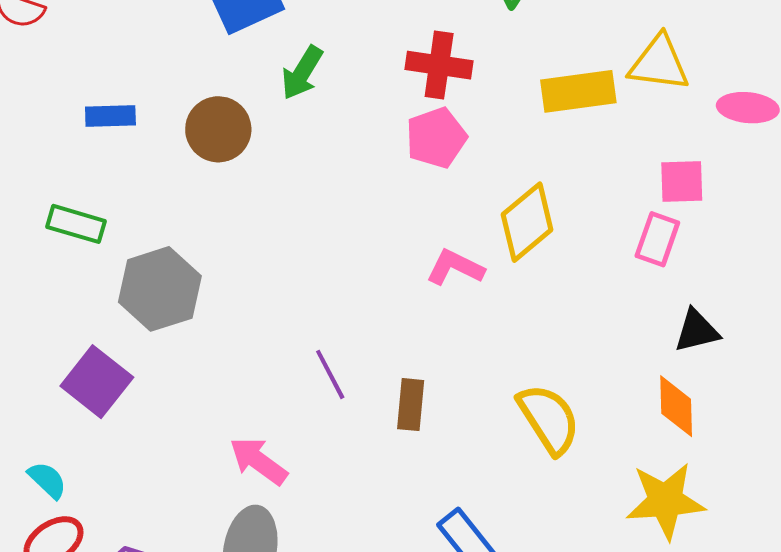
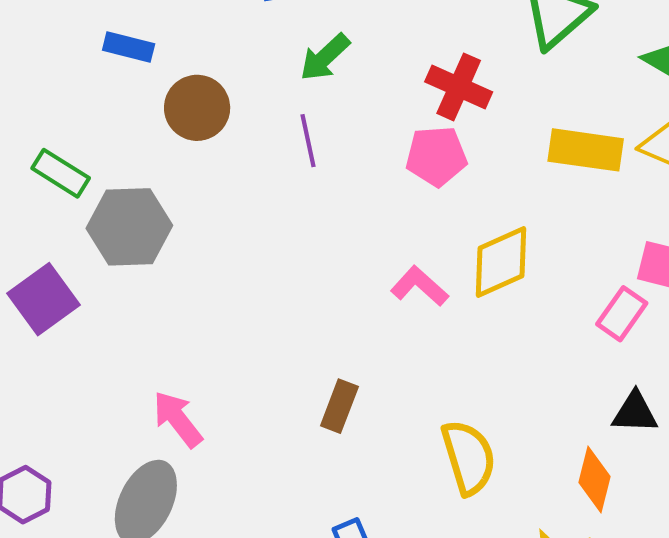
brown circle: (218, 129) -> (197, 108), moved
green rectangle: (76, 224) -> (61, 173), moved
purple line: (330, 374) -> (308, 141), moved

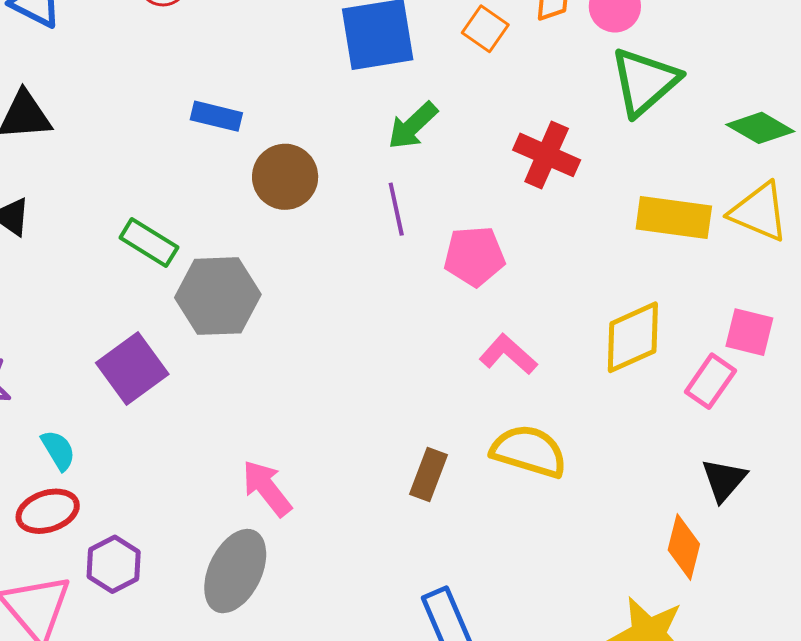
pink pentagon: (436, 156) -> (474, 256), moved
yellow diamond: (501, 262) -> (633, 337), moved
black triangle: (635, 412) -> (724, 480), turned -51
yellow semicircle: (469, 457) -> (529, 451), moved, turned -56

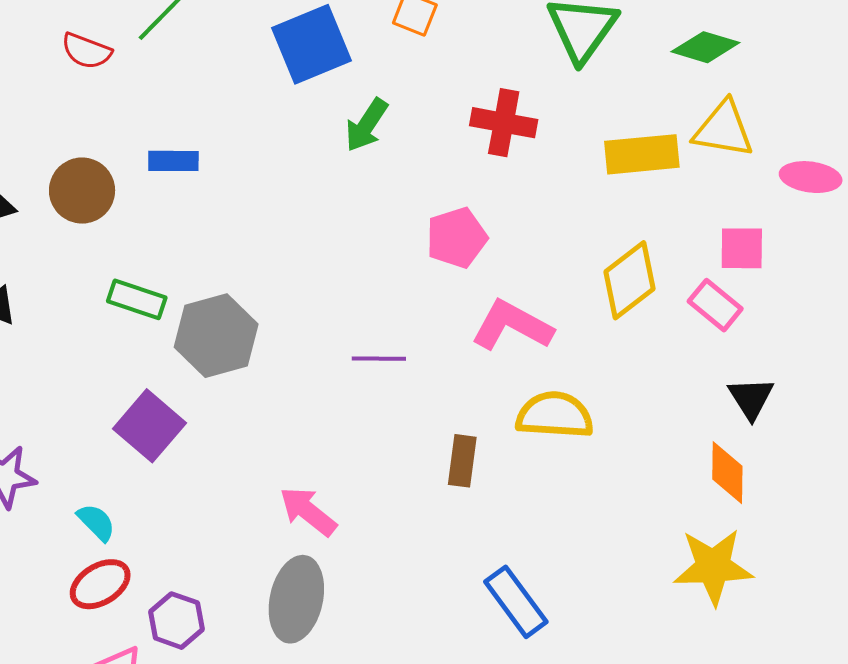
brown circle: (285, 177) -> (82, 191), moved
purple line: (396, 209) -> (379, 359), moved, turned -64
pink L-shape: (508, 354) -> (512, 326), size x1.4
pink rectangle: (710, 381) -> (715, 305), turned -72

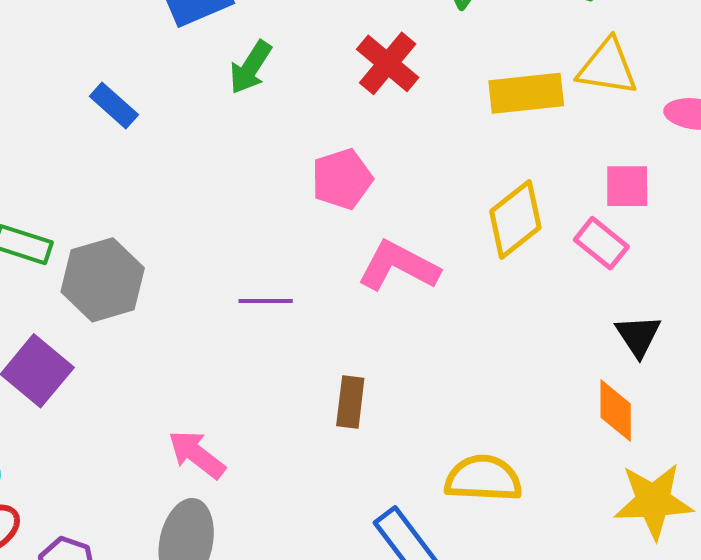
red cross: (504, 123) -> (388, 63), turned 30
blue rectangle: (173, 161) -> (114, 105), moved, turned 42
yellow semicircle: (555, 415) -> (483, 478), moved
yellow star: (713, 567) -> (653, 501), moved

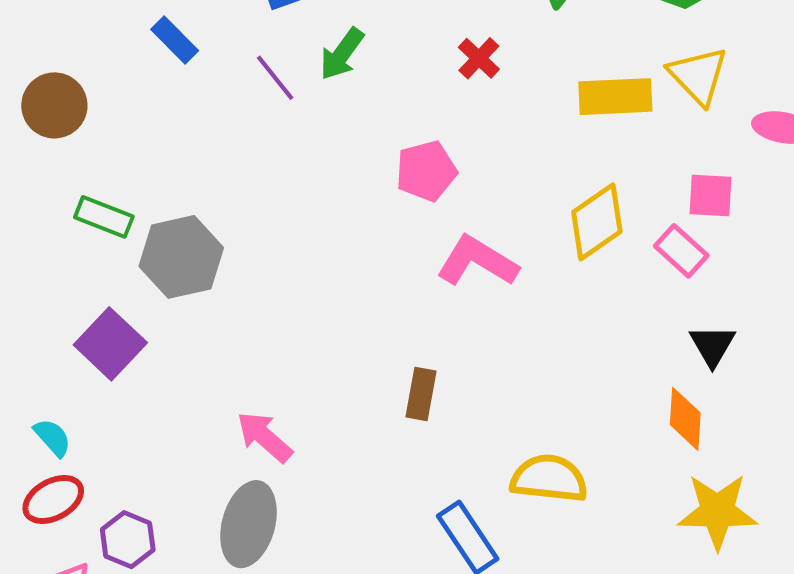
red cross: (388, 63) -> (479, 58), size x0.7
yellow triangle: (607, 67) -> (698, 76), turned 34
blue rectangle: (114, 105) -> (175, 40), moved
purple line: (266, 301) -> (275, 78), moved, turned 48

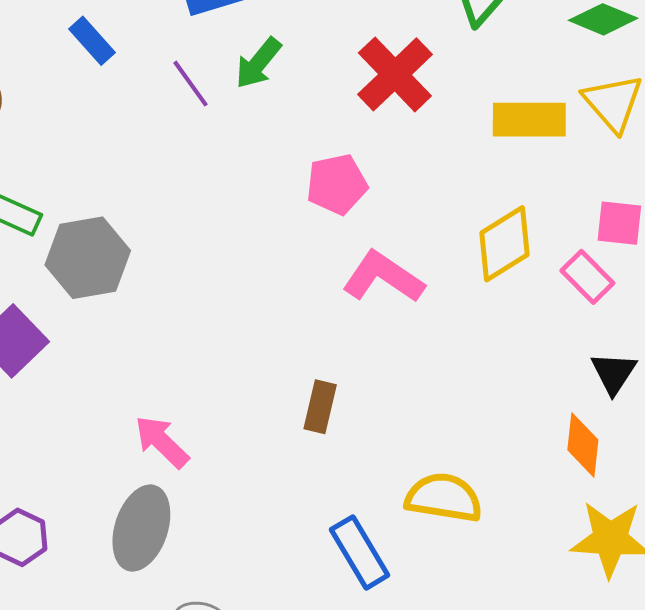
red cross: (479, 58) -> (395, 74), size x1.8

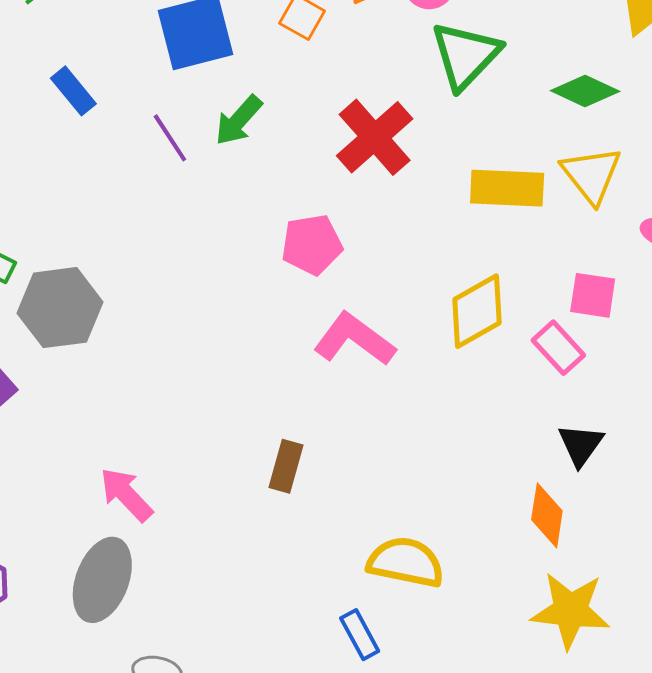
blue rectangle: (360, 552) -> (360, 635), moved, size x0.7

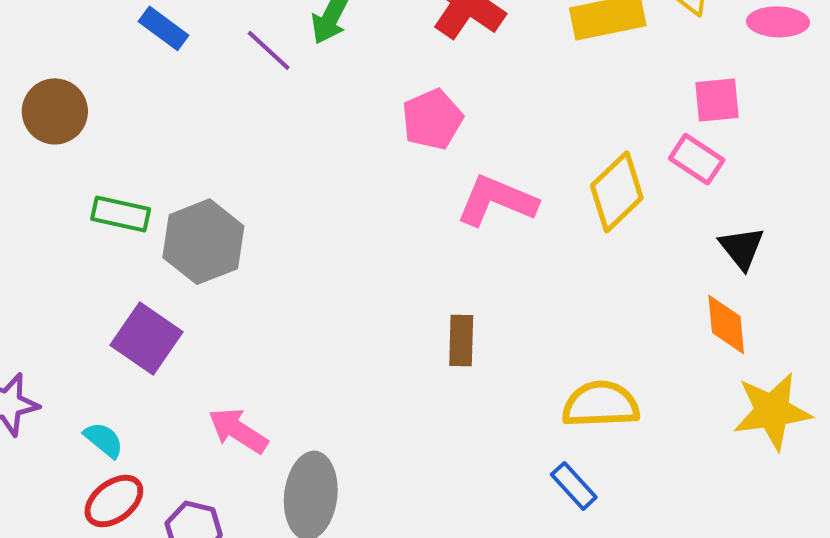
yellow diamond: (477, 311) -> (617, 192), moved
pink arrow: (126, 495) -> (238, 431), moved

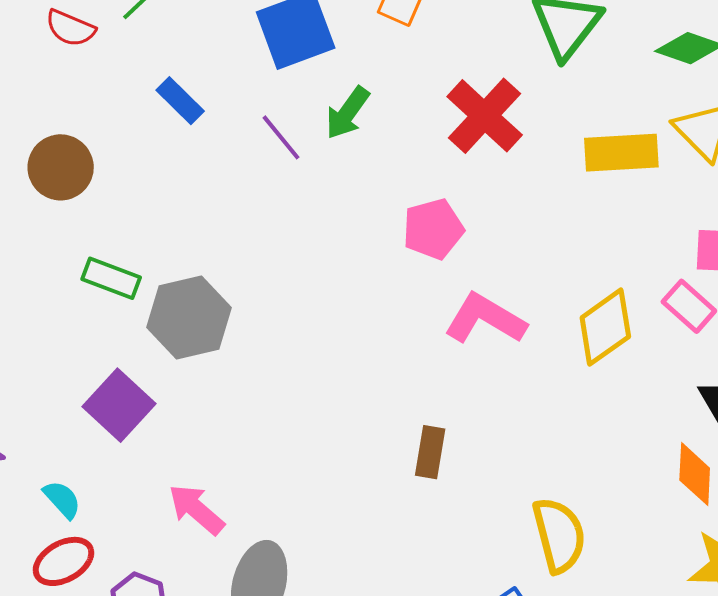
yellow semicircle: (601, 404) -> (559, 535), turned 70

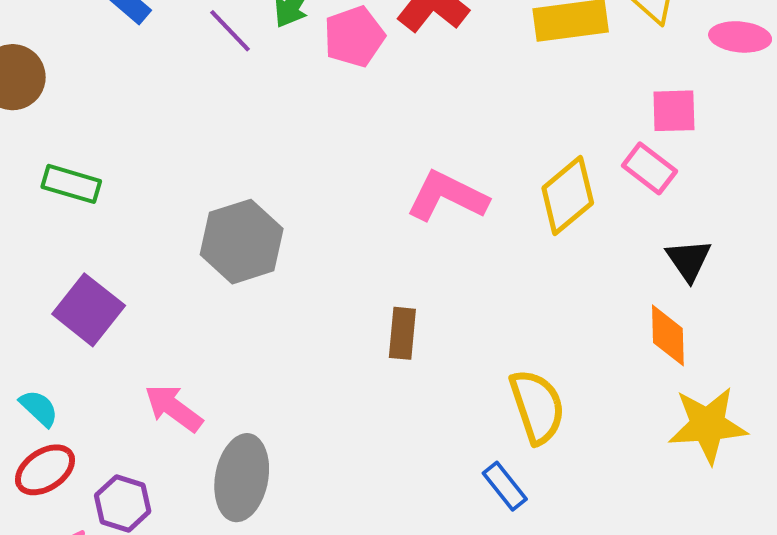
pink pentagon: (433, 229) -> (354, 37), moved
gray hexagon: (189, 318) -> (242, 242), moved

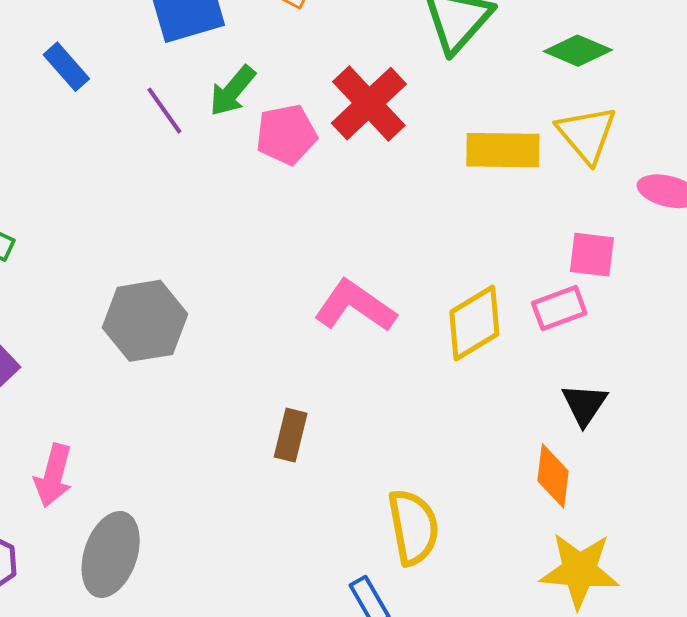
pink rectangle: (649, 168) -> (559, 308), turned -66
pink arrow: (174, 408) -> (53, 476), turned -120

